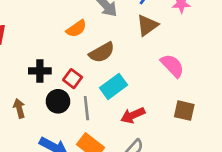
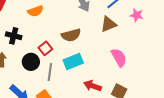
orange semicircle: (76, 29) -> (35, 11), moved
black cross: (40, 71) -> (14, 36), moved
red arrow: (133, 115) -> (93, 86), moved, turned 30

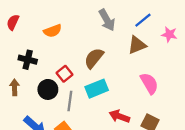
brown semicircle: (71, 35) -> (94, 58), turned 144

